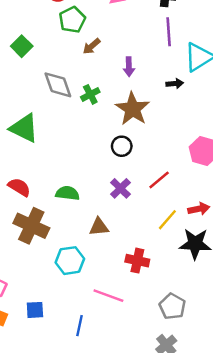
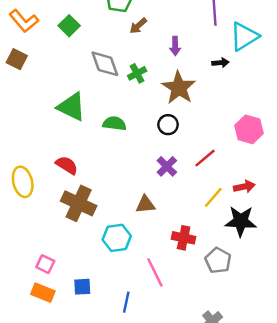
green semicircle: (67, 193) -> (114, 123), moved
pink line: (108, 296) -> (155, 272), turned 44
gray pentagon: (172, 306) -> (218, 260), moved

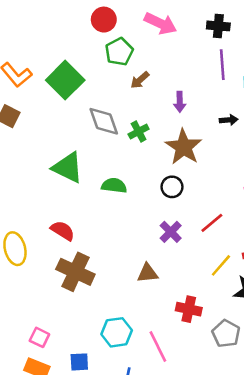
green square: (69, 26) -> (65, 80), size x1.6
cyan hexagon: (117, 238) -> (117, 332), moved

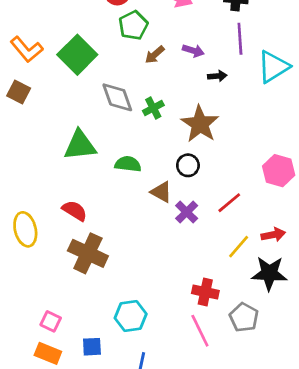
purple arrow: (180, 102) -> (193, 51), moved, turned -72
black arrow: (229, 120) -> (217, 76), moved
green triangle: (68, 168) -> (80, 145), turned -32
brown triangle: (148, 273) -> (161, 192), moved, turned 35
pink line: (158, 346) -> (200, 331), moved

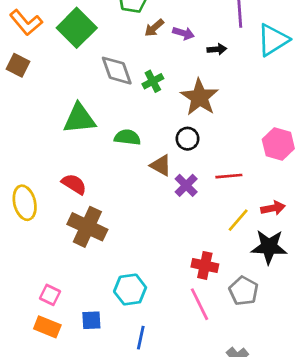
purple arrow: (193, 51) -> (183, 33), moved
red line: (229, 203) -> (229, 176), turned 35

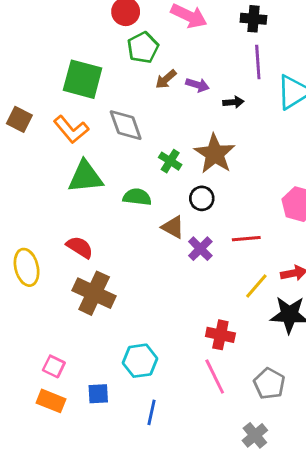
orange L-shape: (26, 23) -> (71, 129), moved
green square: (77, 28) -> (83, 79), turned -30
green cross: (153, 81) -> (170, 161), moved, turned -30
gray pentagon: (244, 291) -> (269, 384), moved

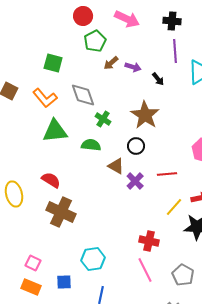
green square: (83, 79) -> (53, 63), size x0.7
black arrow: (233, 102) -> (158, 79), turned 56
green cross: (170, 161) -> (103, 119), moved

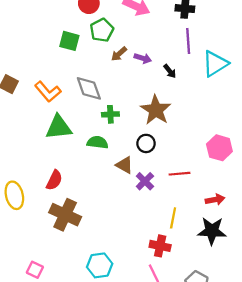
green square: (53, 63) -> (69, 41), moved
green cross: (103, 119) -> (110, 114), turned -35
red semicircle: (51, 180) -> (54, 180), turned 84
yellow line: (174, 207) -> (173, 218), moved, turned -30

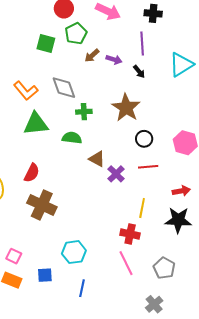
purple line: (188, 41) -> (142, 44), moved
black circle: (146, 143) -> (144, 139), moved

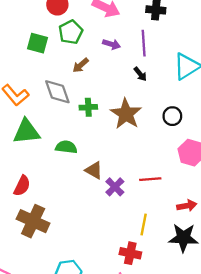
brown arrow: (92, 56) -> (81, 65), moved
purple arrow: (114, 60) -> (112, 44), moved
green cross: (84, 112) -> (88, 107), moved
black circle: (144, 139) -> (172, 116), moved

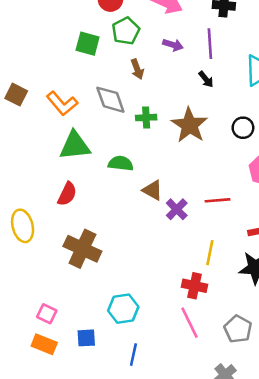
brown arrow: (81, 65) -> (137, 69), turned -70
red semicircle: (22, 186) -> (67, 194), moved

